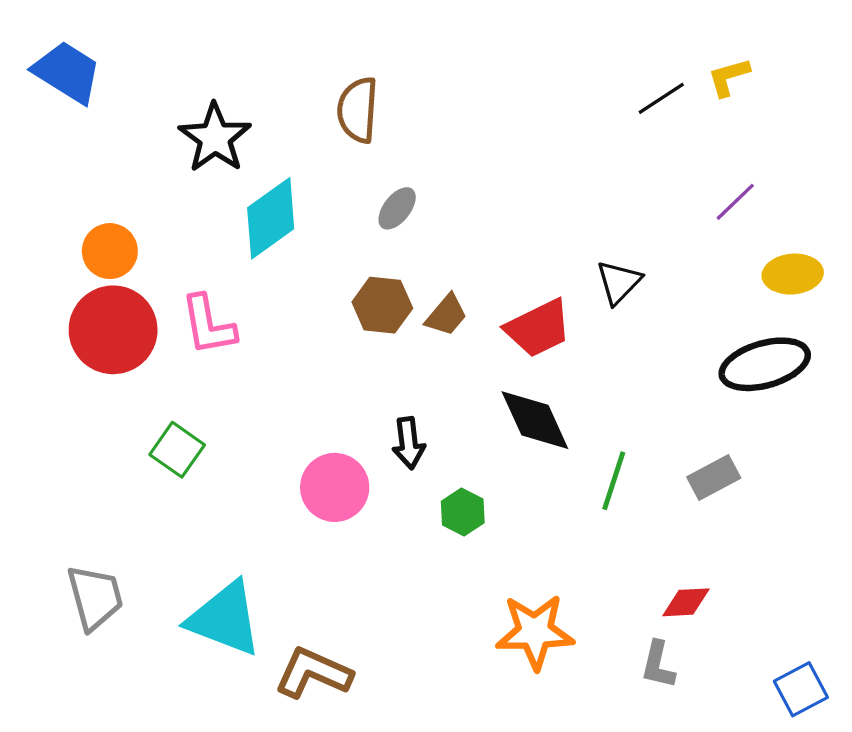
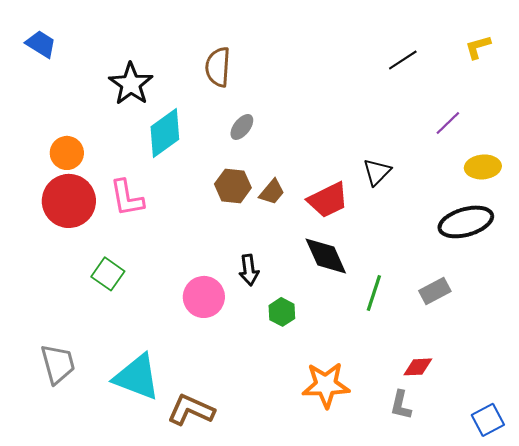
blue trapezoid: (67, 72) -> (41, 44), size x0.7
yellow L-shape: (729, 77) -> (478, 47), moved

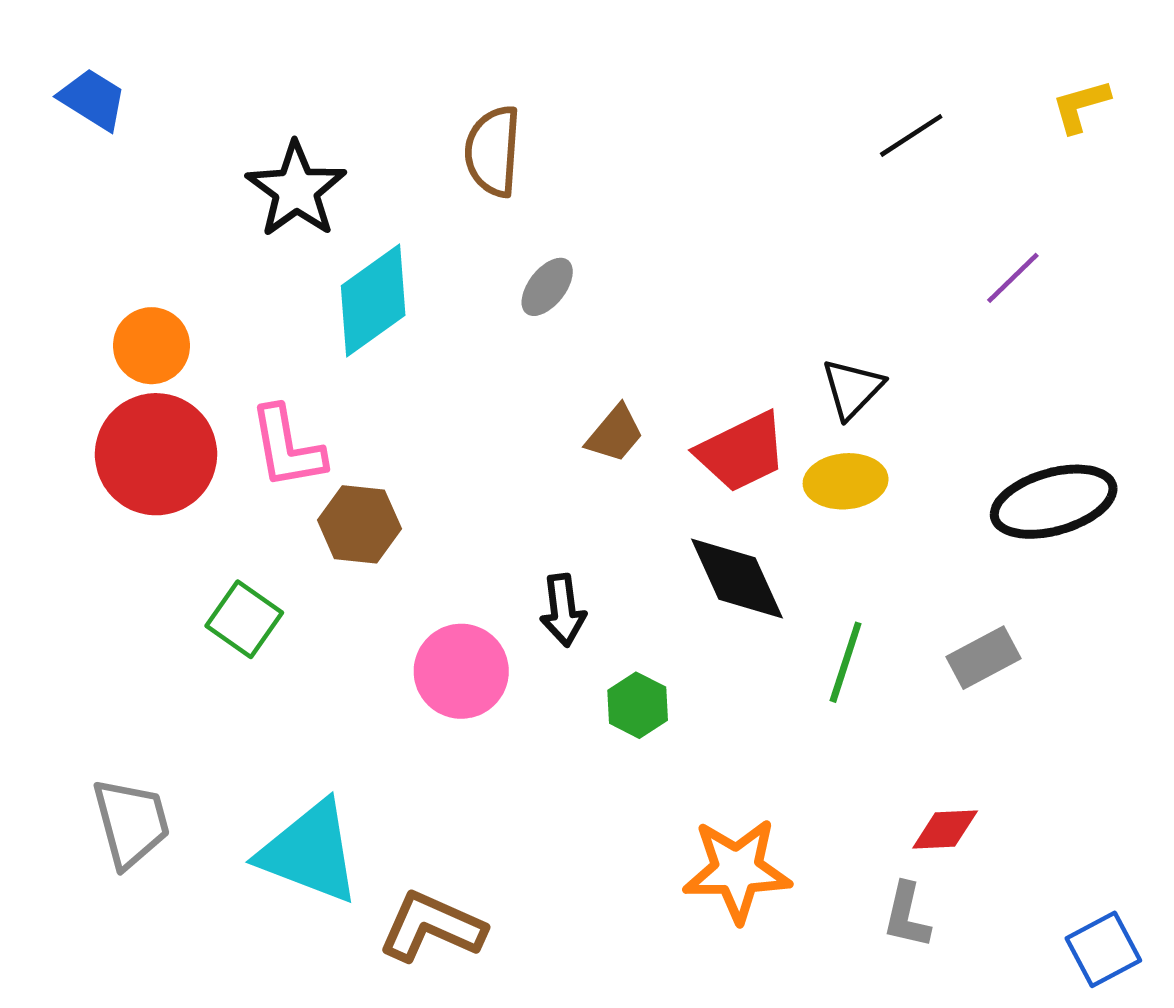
yellow ellipse: (483, 167) -> (846, 481), moved
brown hexagon: (233, 186) -> (359, 524), moved

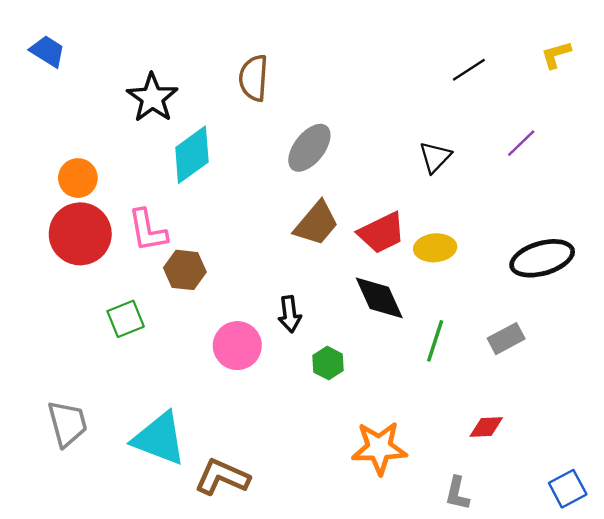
gray ellipse: (547, 287) -> (309, 148), moved, size x1.6
black triangle: (852, 389) -> (435, 157), moved
brown trapezoid: (615, 434) -> (316, 223), size x1.5
green square: (244, 619) -> (126, 319), turned 33
gray L-shape: (907, 915) -> (457, 493), moved

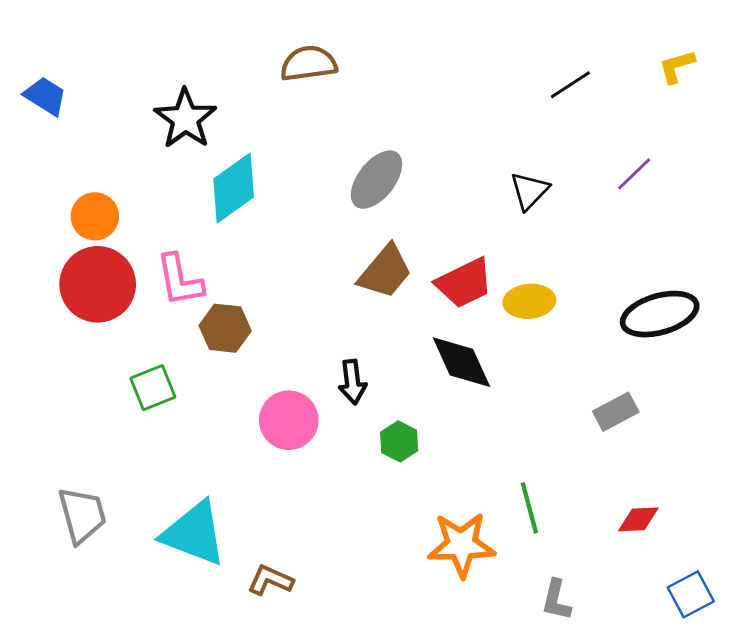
blue trapezoid: (48, 51) -> (45, 96), moved
brown semicircle: (254, 78) -> (309, 63), moved, turned 78
green line: (435, 341) -> (529, 508), moved, turned -33
red diamond: (486, 427) -> (638, 519), moved
brown L-shape: (222, 477) -> (270, 580), size x0.7

